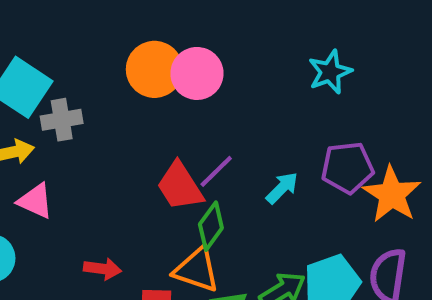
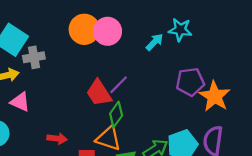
cyan star: (330, 72) -> (180, 30), turned 30
cyan arrow: (282, 188) -> (155, 42), moved

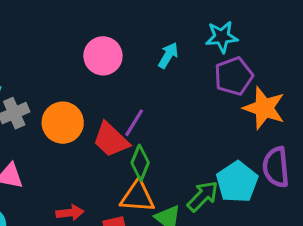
orange circle: (84, 29) -> (63, 123), moved
cyan star: (180, 30) -> (222, 37), moved
purple pentagon: (190, 82) -> (234, 76), moved

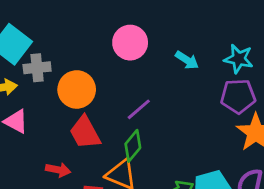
cyan arrow: (168, 55) -> (187, 60), turned 75
red trapezoid: (111, 140) -> (85, 133), moved

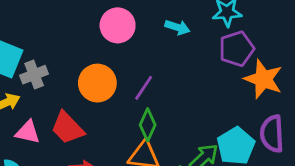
orange circle: (77, 89) -> (97, 83), moved
red trapezoid: (85, 133) -> (67, 128), moved

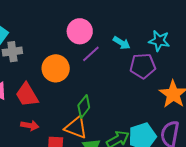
purple pentagon: (237, 49) -> (143, 66), moved
purple line: (144, 88) -> (91, 54), moved

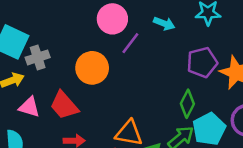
purple pentagon: (143, 66) -> (202, 62), moved
green diamond: (84, 106) -> (187, 104), moved

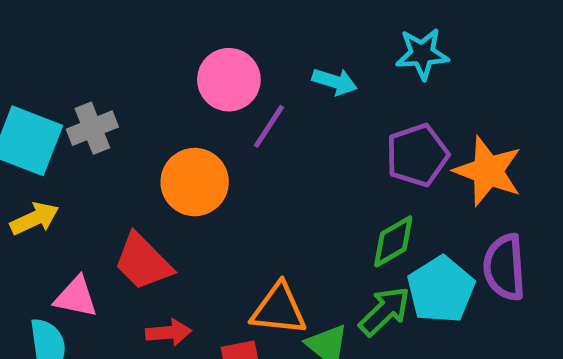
gray cross: (38, 57) -> (92, 128), moved
green diamond: (187, 104) -> (393, 241), turned 36
pink triangle: (29, 107) -> (76, 297), moved

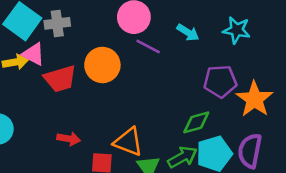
purple line: (269, 126) -> (148, 47), turned 70
red trapezoid: (143, 262) -> (60, 79), moved, turned -76
pink triangle: (76, 297) -> (33, 54), moved

